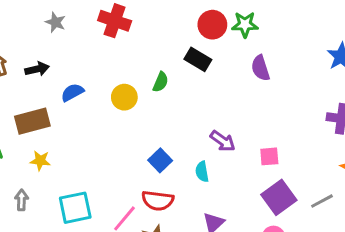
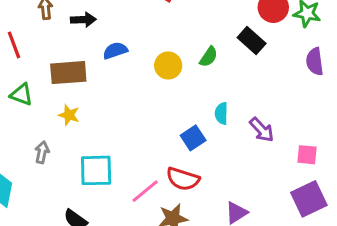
cyan semicircle: (202, 172) -> (221, 113), moved

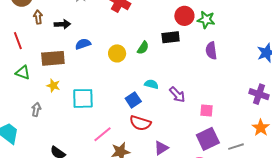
black rectangle: (252, 41) -> (171, 37), turned -48
cyan semicircle: (221, 113) -> (151, 84), turned 104
cyan square: (96, 170) -> (83, 98), moved
red semicircle: (183, 179) -> (140, 123), moved

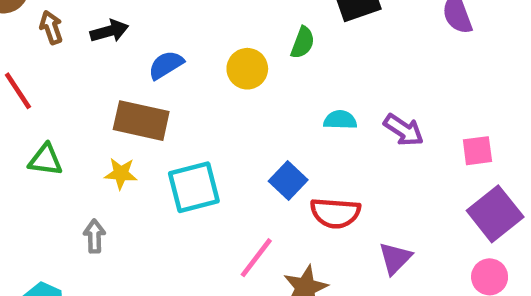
brown rectangle: (53, 58) -> (141, 121), moved, turned 30
blue square: (133, 100) -> (288, 181), moved

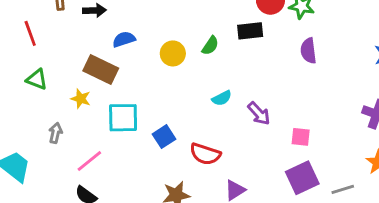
cyan semicircle: (340, 120) -> (222, 98), turned 138
blue square: (288, 181) -> (164, 137), moved
pink line: (256, 258) -> (89, 161), moved

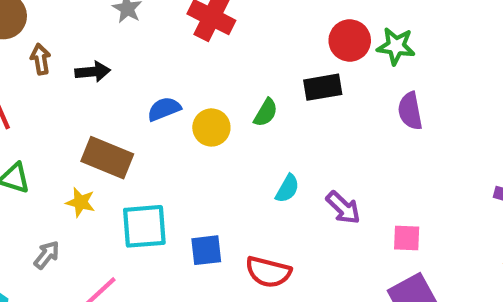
blue semicircle: (124, 39) -> (164, 109), moved
cyan semicircle: (222, 98) -> (287, 189), turned -30
gray arrow: (55, 133) -> (47, 255), turned 30
blue square: (164, 137) -> (206, 250), turned 30

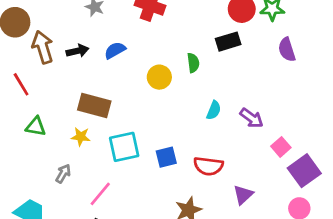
brown arrow: (41, 59) -> (43, 47), size x1.6
blue semicircle: (164, 109) -> (115, 50), moved
green semicircle: (266, 113) -> (193, 63), turned -30
pink square: (407, 238) -> (281, 147), moved, turned -36

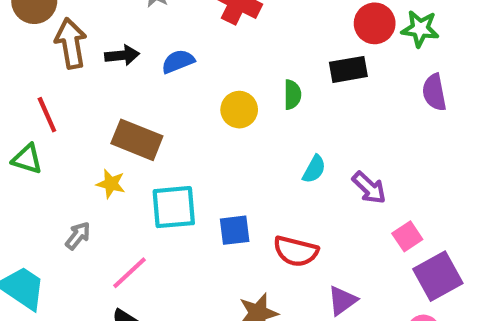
red line: (21, 84) -> (47, 115), moved
green triangle: (36, 127) -> (27, 159), moved

